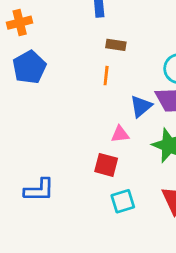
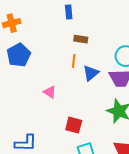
blue triangle: (141, 106) -> (91, 73), moved
pink triangle: (120, 134) -> (50, 92), moved, turned 40

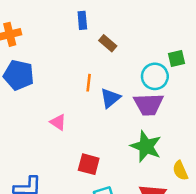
brown rectangle: (81, 39) -> (108, 43), moved, turned 32
blue pentagon: (19, 55) -> (19, 75), turned -30

